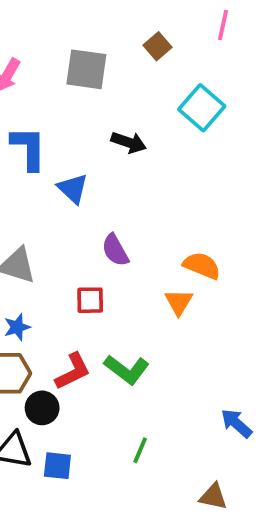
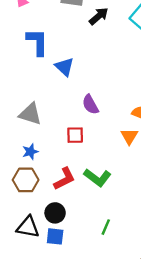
black arrow: (129, 142) -> (99, 16), moved, turned -60
black circle: (42, 408) -> (55, 213), moved

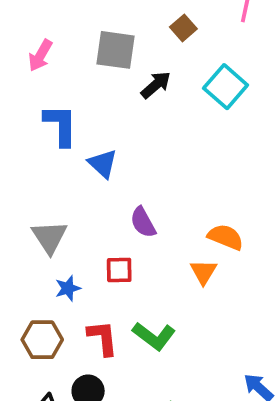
gray triangle: (30, 114) -> (50, 237), turned 40
blue star: (30, 152) -> (68, 288), moved
red L-shape: (64, 179) -> (103, 338), turned -70

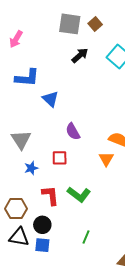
gray square: (116, 50) -> (70, 24), moved
blue L-shape: (61, 125) -> (27, 78), turned 95
brown hexagon: (42, 340) -> (16, 209), moved

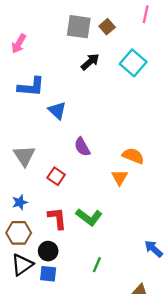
red square: (60, 158) -> (56, 176), moved, turned 35
blue star: (31, 168) -> (20, 202), moved
black triangle: (19, 237) -> (22, 265), turned -45

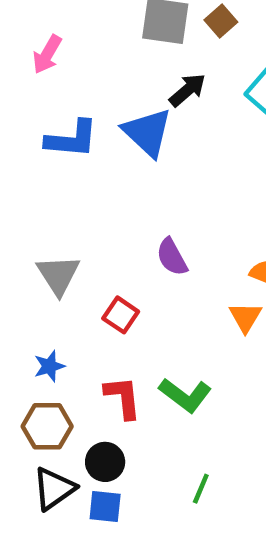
blue triangle: (57, 111) -> (147, 132), moved, size x1.4

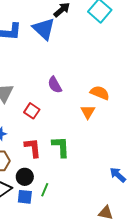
green L-shape: (185, 395) -> (61, 147), turned -130
green line: (201, 489) -> (45, 190), moved

